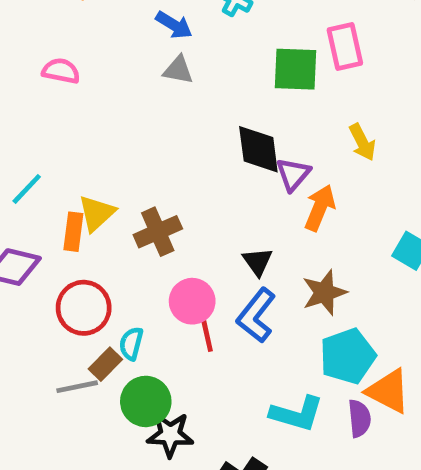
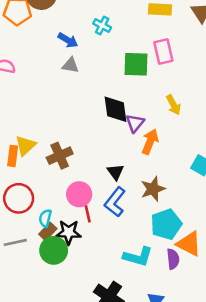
brown rectangle: (105, 364) -> (48, 231), moved
black star: (170, 435) -> (69, 232), moved

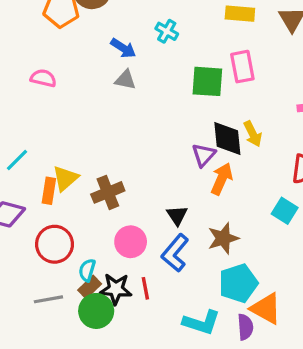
black diamond: (116, 109) -> (227, 139), moved
red line: (88, 213) -> (145, 288), moved

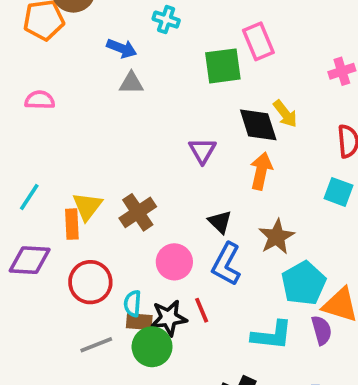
purple triangle: (204, 155) -> (202, 151), moved
brown rectangle: (90, 287) -> (139, 322), turned 60

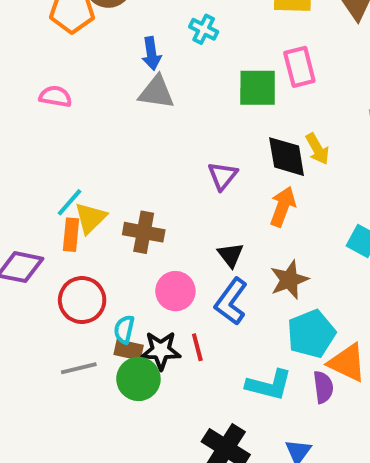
blue arrow: (122, 48) -> (151, 53), turned 52
gray triangle: (131, 83) -> (156, 92), size x1.4
cyan line: (29, 197) -> (69, 202), moved
brown cross: (138, 212) -> (144, 232), turned 36

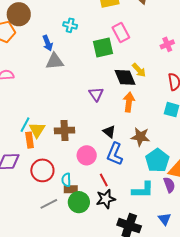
brown star: (289, 280) -> (140, 137), turned -30
black star: (161, 350) -> (106, 199), moved

